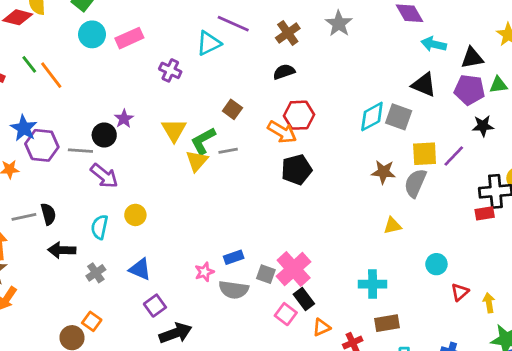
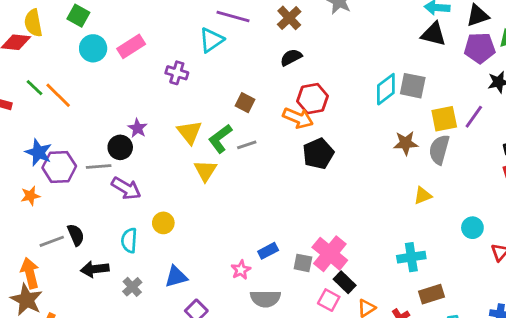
black triangle: (424, 85) -> (434, 34), moved
yellow triangle: (197, 161) -> (205, 171), moved
blue triangle: (140, 269) -> (176, 277), turned -30
gray semicircle: (234, 290) -> (265, 299), moved

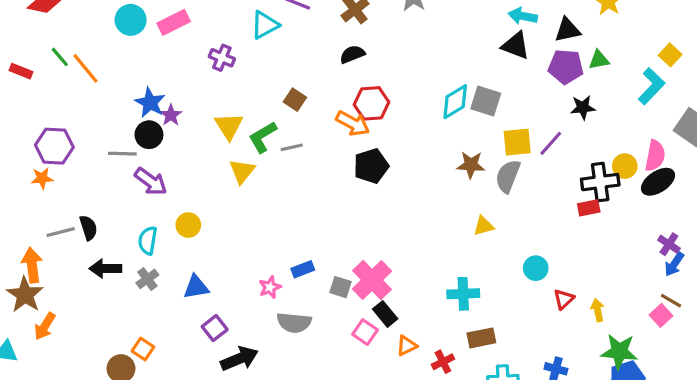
blue star: (39, 152) -> (150, 103), moved
purple hexagon: (59, 167) -> (54, 146), moved
gray cross: (132, 287) -> (147, 279), moved

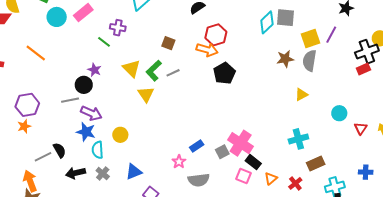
green line: (60, 57) -> (104, 42), moved
blue star: (150, 103) -> (86, 132), moved
gray square: (341, 287) -> (222, 152), turned -32

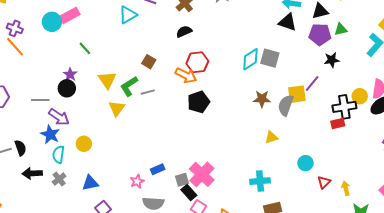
cyan circle: (57, 17) -> (52, 22), moved
purple cross: (118, 28) -> (15, 28), moved
yellow square: (311, 38) -> (297, 94), moved
black circle: (84, 85) -> (67, 88), moved
black rectangle: (253, 162) -> (189, 193), moved

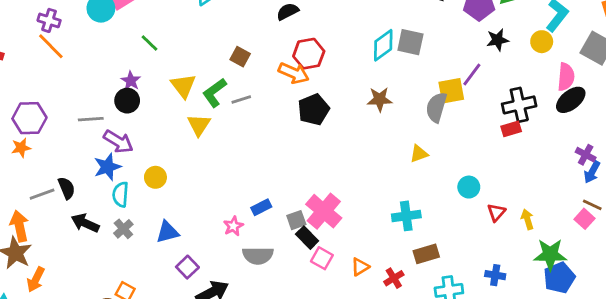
yellow circle: (360, 96) -> (542, 42), moved
brown star: (262, 99) -> (380, 99), moved
blue star: (50, 134) -> (107, 167), turned 30
black arrow: (32, 173) -> (85, 223), turned 30

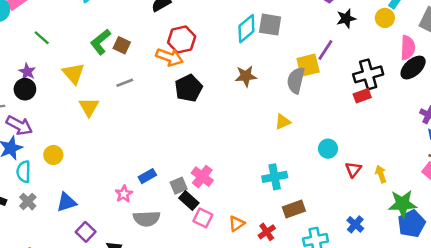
green L-shape: (214, 93) -> (100, 42), moved
pink cross: (324, 211) -> (202, 177), size x0.7
blue cross: (495, 275) -> (355, 224), turned 35

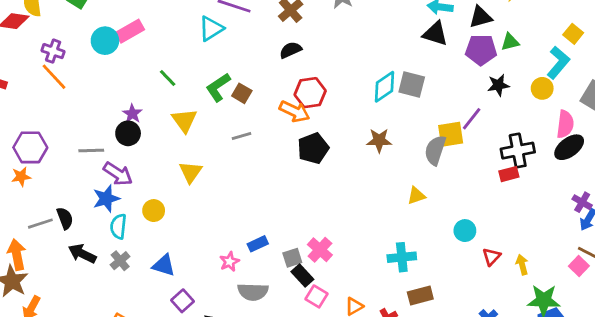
green line: (42, 38) -> (168, 78), moved
yellow triangle: (89, 107) -> (191, 172), moved
blue triangle: (66, 202) -> (164, 265), turned 30

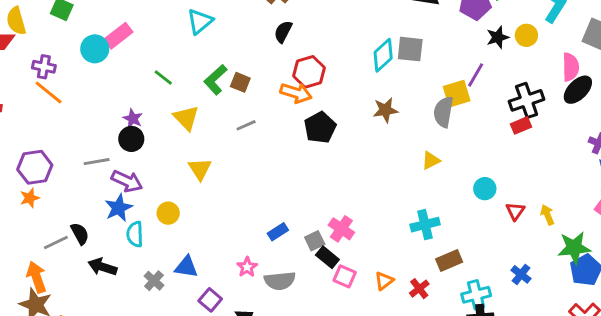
black semicircle: (291, 50) -> (283, 32), turned -30
yellow circle: (542, 88) -> (526, 35), moved
gray cross: (120, 261) -> (154, 281), moved
pink star: (229, 262) -> (247, 267), moved

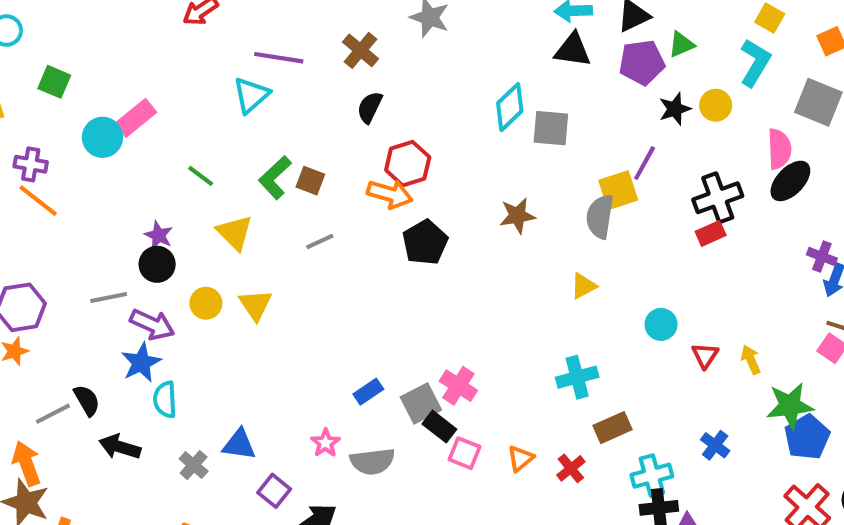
cyan diamond: (383, 55) -> (510, 107), moved
yellow circle: (168, 213) -> (206, 303), moved
gray square: (315, 241) -> (421, 404), size x1.4

